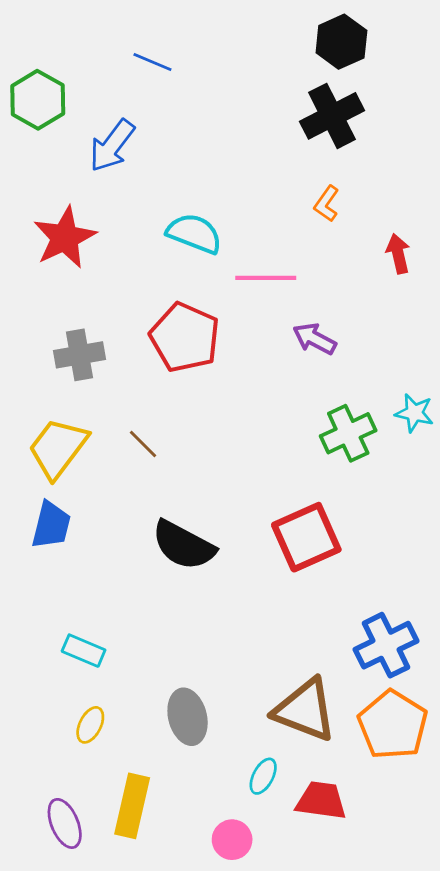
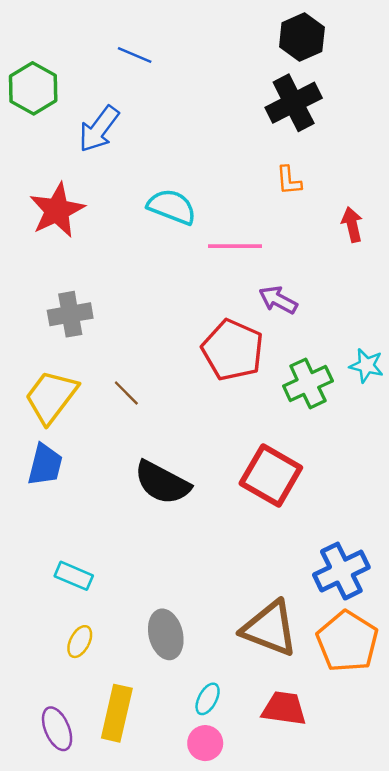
orange L-shape: (327, 204) -> (289, 180), turned -40
red pentagon: (185, 337) -> (233, 350), moved
red square: (306, 537) -> (271, 475), turned -36
cyan ellipse: (263, 776) -> (208, 699), moved

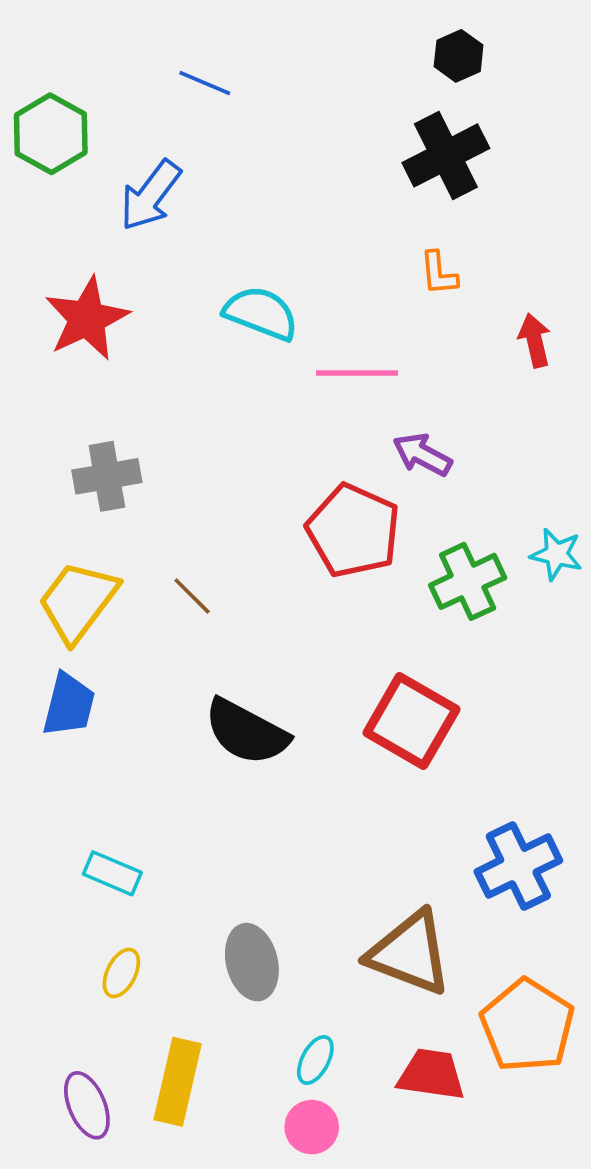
black hexagon: (302, 37) -> (459, 56), size x0.7
orange pentagon: (347, 642) -> (527, 1026), moved

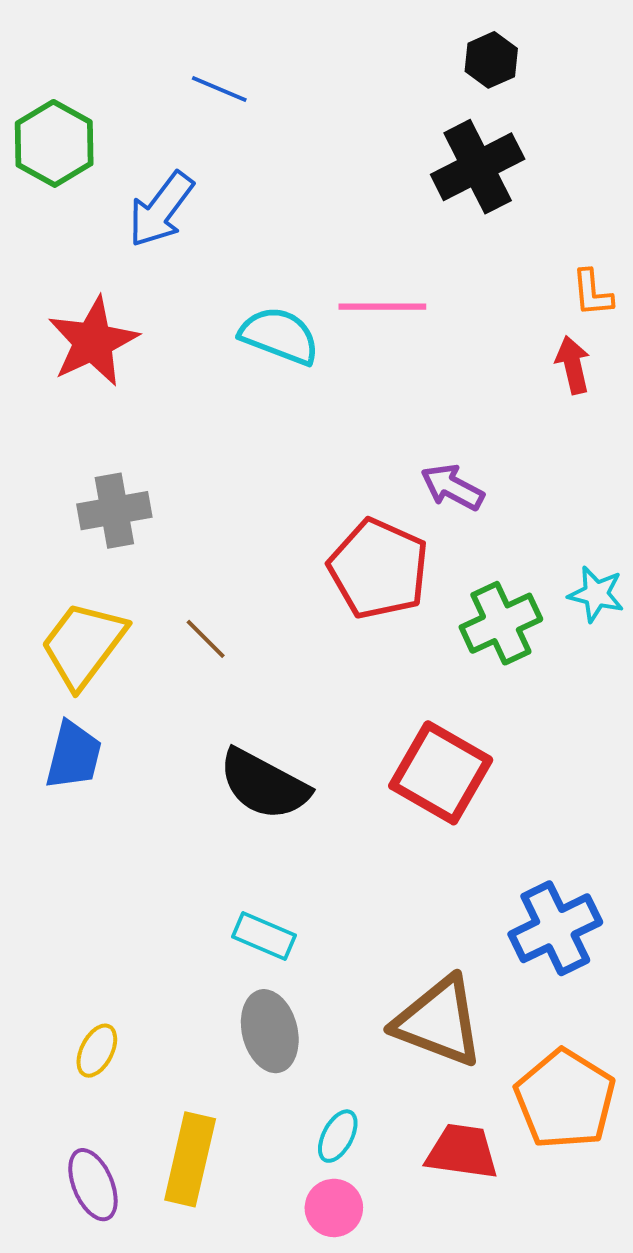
orange L-shape: (439, 273) -> (592, 293), moved
pink line: (357, 373) -> (382, 307), moved
cyan rectangle: (112, 873) -> (264, 936), moved
yellow ellipse: (121, 973) -> (97, 1051), moved

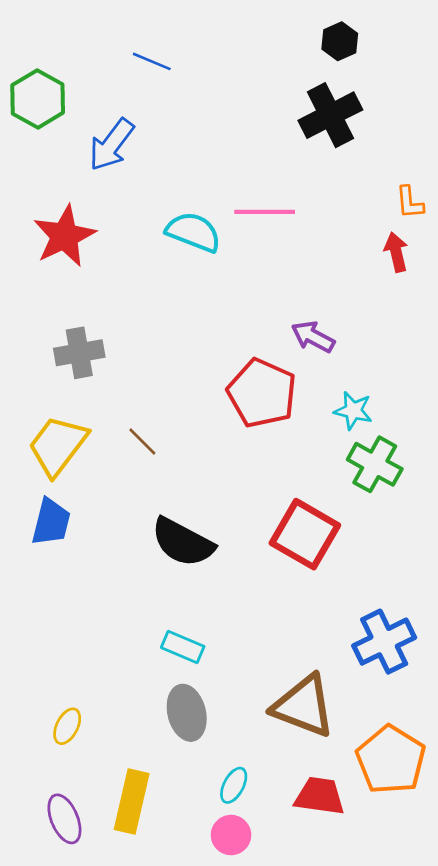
cyan star: (596, 594) -> (353, 411), moved
green cross: (501, 623) -> (375, 464), moved, turned -36

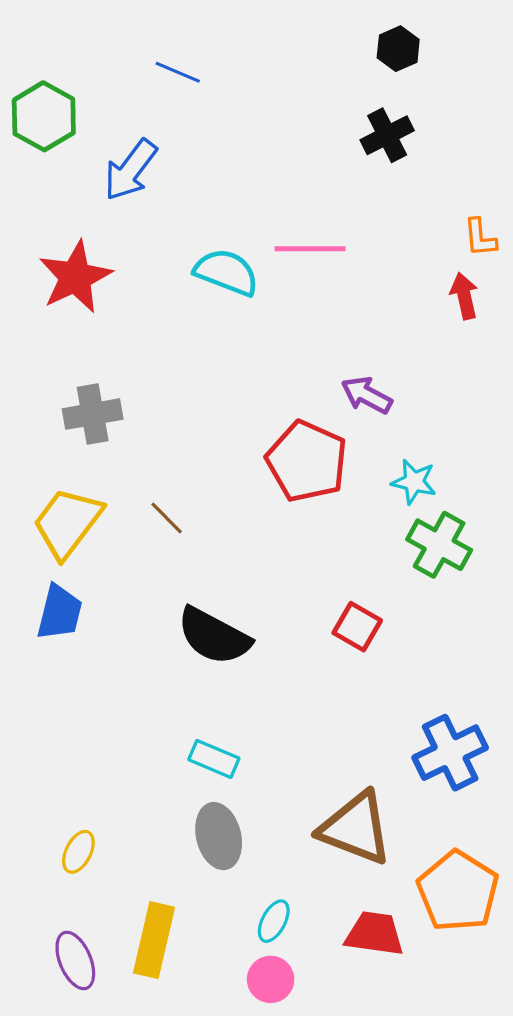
black cross: (330, 115) -> (387, 135), size x0.7
red square: (305, 534) -> (357, 627), size x0.6

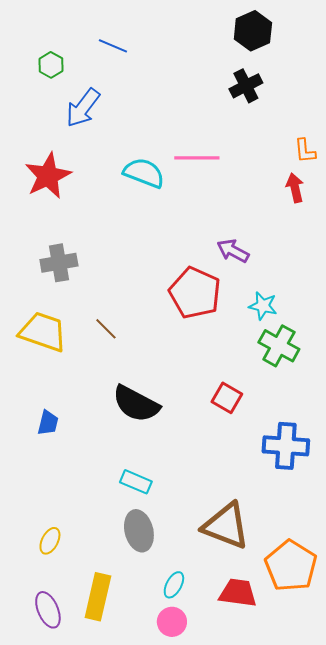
black hexagon: (398, 49) -> (253, 31), size x1.4
green hexagon: (44, 116) -> (51, 65), moved, size x0.6
yellow trapezoid: (67, 523) -> (43, 332), turned 72
blue trapezoid: (60, 612) -> (48, 423), moved, size x0.7
blue cross: (450, 753) -> (286, 446), moved, turned 30

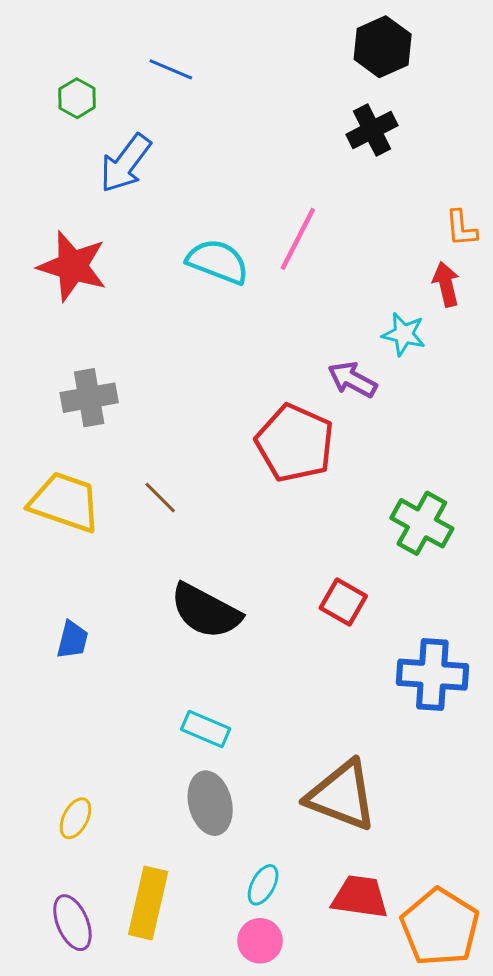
pink line: (197, 158) -> (298, 239), turned -63
red star: (48, 176) -> (72, 266), turned -30
cyan star: (263, 306) -> (404, 334), moved
orange pentagon: (291, 566) -> (440, 927), moved

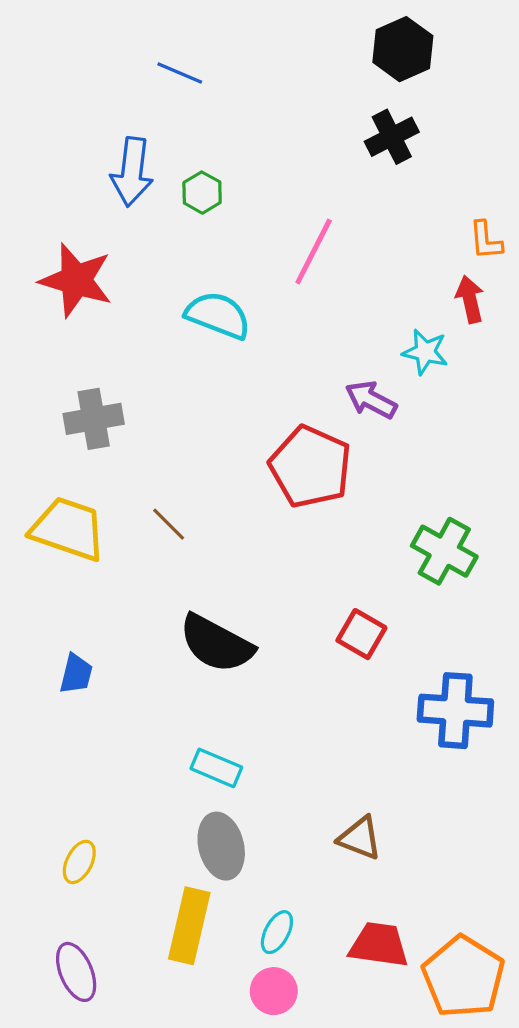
green hexagon: (77, 98) -> (202, 193), moved
blue arrow: (125, 163) -> (132, 172), turned -30
cyan semicircle: (218, 262) -> (218, 315), moved
brown triangle: (342, 796) -> (360, 838), size x0.6
yellow rectangle: (148, 903) -> (189, 926), moved

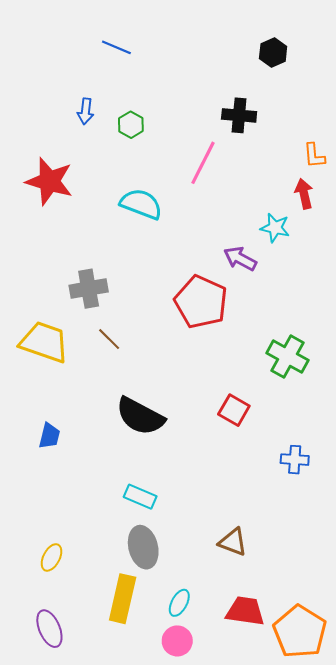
black hexagon: (403, 49) -> (273, 53), moved, size x0.7
black cross: (392, 137) -> (239, 115), moved, turned 32
blue arrow: (132, 172) -> (85, 111), size x0.6
gray cross: (94, 419) -> (89, 289), moved
blue cross: (455, 711) -> (295, 460), size x0.6

